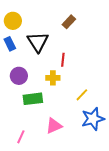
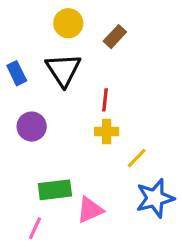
yellow circle: (13, 21) -> (68, 23), moved
yellow cross: (53, 78) -> (107, 132), moved
green rectangle: (33, 99) -> (55, 190), moved

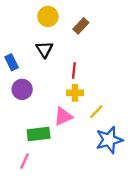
black triangle: (63, 70) -> (44, 49), size x0.7
blue rectangle: (17, 73) -> (12, 62), moved
pink triangle: (90, 210) -> (63, 116), moved

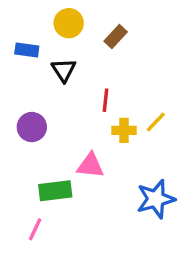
blue rectangle: (12, 62) -> (27, 50), moved, turned -56
yellow cross: (75, 93) -> (124, 130), moved
yellow line: (96, 112) -> (156, 122), moved
pink triangle: (63, 116) -> (90, 166), turned 30

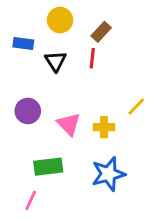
red line: (106, 100) -> (92, 58), moved
yellow cross: (124, 130) -> (104, 127), moved
pink triangle: (90, 166) -> (69, 124), moved, turned 40
blue star: (156, 199) -> (108, 174), moved

